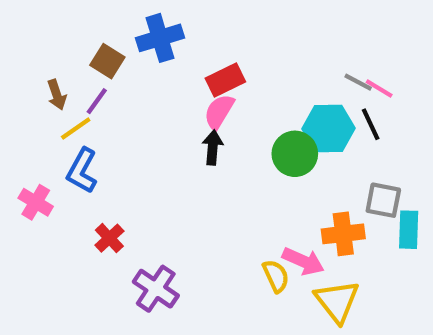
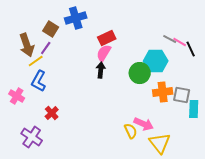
brown arrow: (57, 95) -> (27, 45), size x1.6
black line: (371, 124) -> (191, 49), moved
orange cross: (343, 234) -> (163, 92), moved
purple cross: (156, 289) -> (32, 137), moved

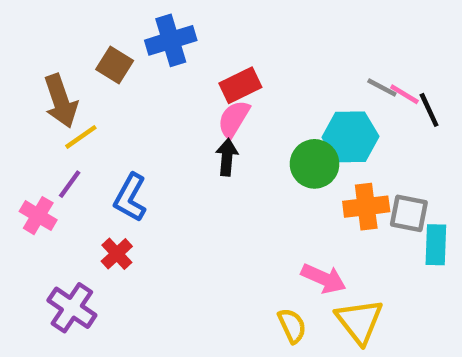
purple line: (46, 48) -> (70, 184), moved
blue L-shape: (39, 81) -> (130, 198), moved
yellow semicircle: (131, 131) -> (292, 326), moved

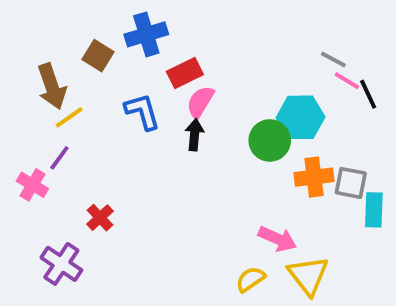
red rectangle: (240, 85) -> (185, 73), moved
gray line: (382, 88) -> (333, 59), moved
blue L-shape: (130, 198) -> (142, 112), moved, turned 135
yellow semicircle: (292, 326) -> (250, 279), turned -100

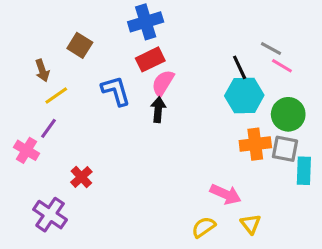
blue cross: (146, 34) -> (146, 22), moved
brown arrow: (52, 86) -> (42, 70), size x0.6
black line: (368, 94) -> (240, 67), moved
green circle: (270, 140) -> (288, 114), moved
yellow triangle: (308, 275) -> (251, 224), size x0.6

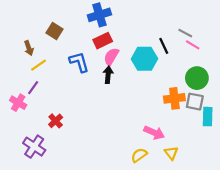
cyan hexagon: (244, 96) -> (144, 59), moved

